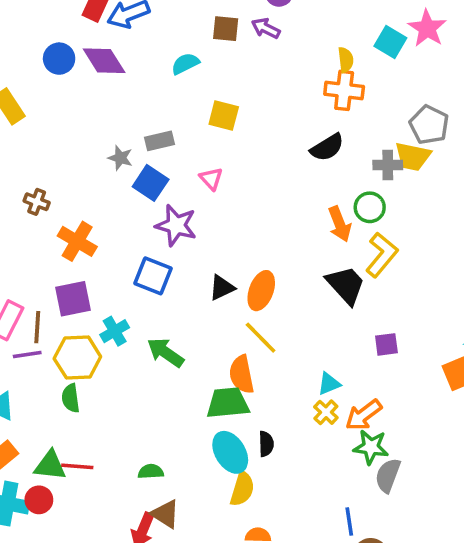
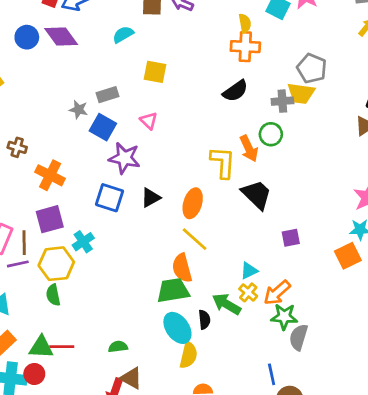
yellow L-shape: (382, 255) -> (223, 162), moved, turned -32
black triangle: (222, 288) -> (151, 198), moved
green arrow: (165, 352) -> (226, 304), moved

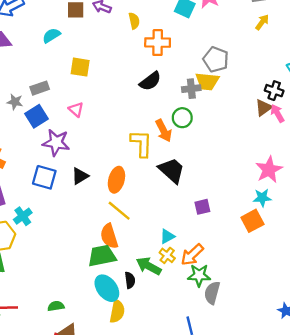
yellow semicircle: (245, 23) -> (134, 21), moved
blue square: (103, 127) -> (36, 116), turned 30

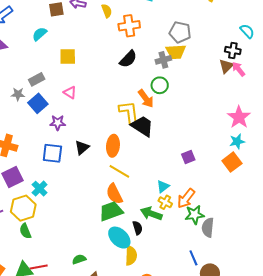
purple star: (56, 143) -> (58, 123), size x0.7
black trapezoid: (172, 170) -> (142, 126), moved

